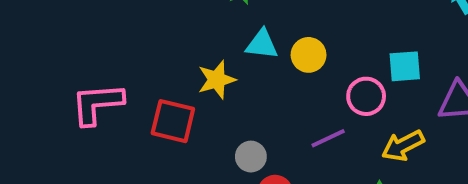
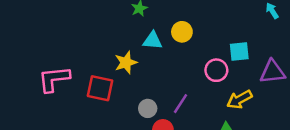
yellow circle: (309, 55) -> (182, 32), moved
purple line: (328, 138) -> (180, 104), moved, turned -30

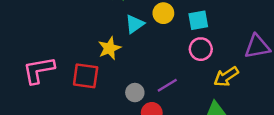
cyan triangle: (153, 40) -> (135, 24), turned -36
cyan square: (239, 51) -> (198, 20), moved
purple line: (180, 104) -> (167, 85), turned 30

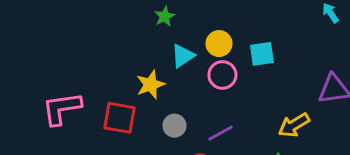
pink circle: (201, 49) -> (222, 75), moved
gray circle: (135, 93) -> (174, 126), moved

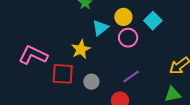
cyan square: (262, 54) -> (153, 21), turned -30
pink L-shape: (62, 108) -> (33, 55), moved, turned 40
gray circle: (174, 126) -> (91, 82), moved

